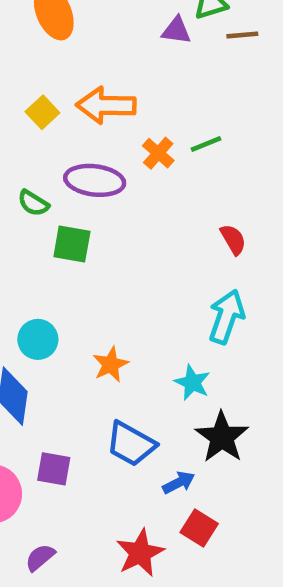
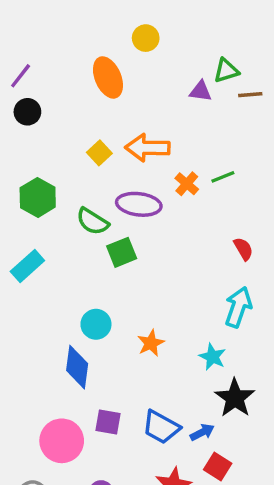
green semicircle: (33, 203) -> (93, 221), size x1.4
green square: (72, 244) -> (122, 252), turned -32
blue trapezoid: (131, 444) -> (161, 427), moved

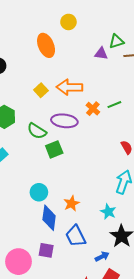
blue diamond: (77, 367) -> (49, 218), moved
blue trapezoid: (161, 427) -> (76, 236), moved, turned 35

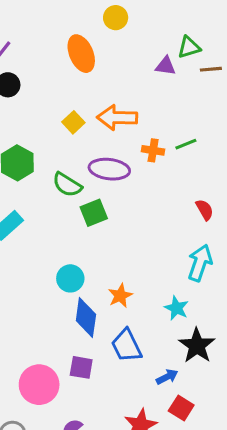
orange cross: (93, 109) -> (153, 150), turned -32

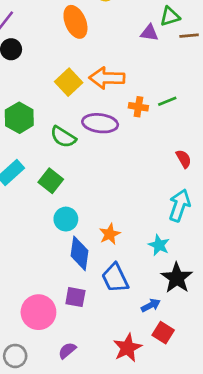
yellow square: (73, 122) -> (69, 82), size x1.4
green square: (94, 213) -> (51, 181), moved, turned -30

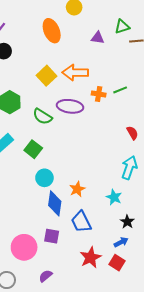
purple triangle: (149, 33) -> (98, 38), moved
black star: (177, 278) -> (127, 222), size x0.6
blue arrow: (151, 305) -> (121, 242), moved
red star: (127, 348) -> (90, 258), moved

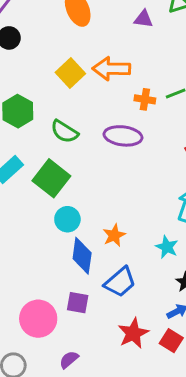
purple ellipse: (70, 106) -> (123, 136), moved
green square: (33, 149) -> (51, 178), size x1.4
blue trapezoid: (81, 222) -> (120, 282), turned -105

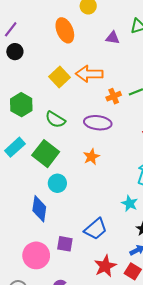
orange cross: (145, 99) -> (114, 96), turned -32
orange star: (114, 235) -> (91, 157), moved
blue diamond: (82, 256) -> (39, 209), moved

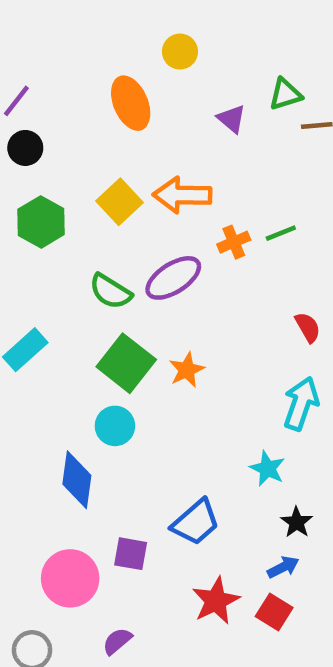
purple triangle: (113, 38) -> (232, 119), turned 32
green hexagon: (21, 105) -> (41, 222), moved
purple ellipse: (98, 123) -> (173, 278), moved, turned -40
green square: (46, 154) -> (126, 363), moved

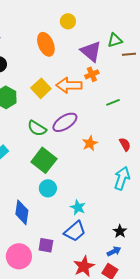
purple triangle: (232, 119) -> (91, 51), size x1.6
orange cross: (234, 242) -> (92, 74), moved
orange star: (187, 370) -> (90, 143), moved
cyan circle: (115, 426) -> (48, 188), moved
cyan star: (267, 469) -> (78, 207), moved

